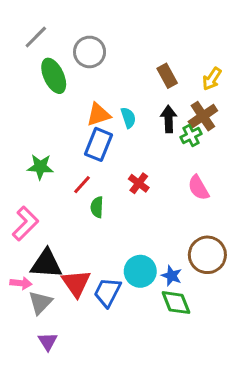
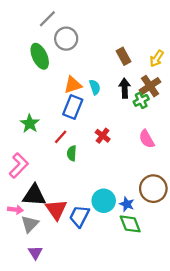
gray line: (36, 37) -> (47, 19), moved
green star: (40, 167) -> (30, 124), turned 30

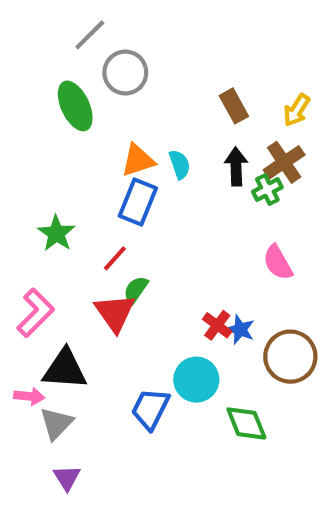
red cross: (103, 136) -> (217, 325), moved
green semicircle: (72, 153) -> (136, 290), turned 32
blue star: (127, 204) -> (240, 329), moved
red triangle: (56, 210) -> (115, 313), moved

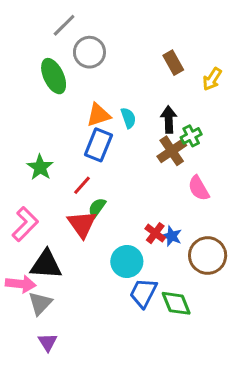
brown rectangle: (234, 106) -> (173, 63), moved
brown cross: (284, 162) -> (172, 151), moved
cyan circle: (196, 380) -> (127, 261), moved
pink arrow: (29, 396) -> (21, 284), size x1.4
blue trapezoid: (150, 409) -> (143, 293), moved

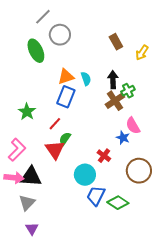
blue star: (172, 236) -> (123, 138), moved
pink arrow: (21, 284) -> (14, 178), moved
green diamond: (176, 303) -> (118, 203), turned -35

